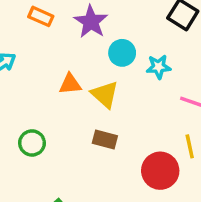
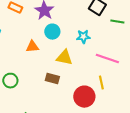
cyan circle: (122, 53) -> (52, 32), moved
yellow triangle: (105, 94) -> (64, 58), moved, turned -30

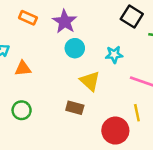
orange triangle: (32, 47) -> (23, 68), moved
yellow triangle: (64, 58) -> (90, 81), turned 30

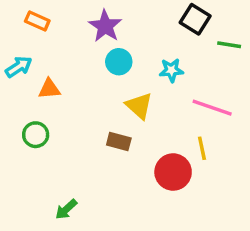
orange rectangle: (28, 18) -> (37, 21), moved
green circle: (22, 110) -> (36, 135), moved

